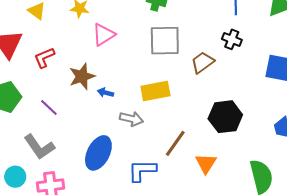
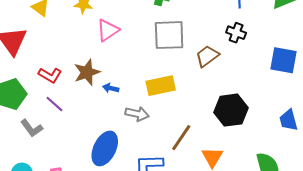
red L-shape: (44, 58) -> (50, 75), moved, turned -125
gray L-shape: (39, 147) -> (32, 128), moved, size x0.7

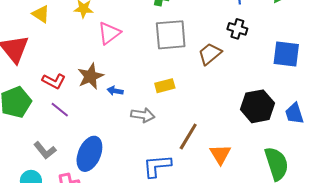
yellow rectangle: (161, 86) -> (165, 86), size x0.7
black hexagon: (231, 110) -> (257, 106), moved
gray L-shape: (32, 128) -> (45, 150), moved
blue ellipse: (105, 148) -> (89, 154), moved

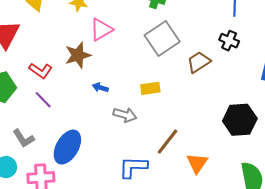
gray square: (171, 35) -> (162, 38), turned -36
brown star: (91, 76) -> (78, 55), moved

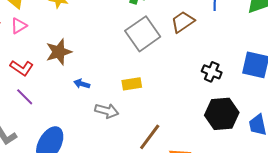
pink triangle: (101, 30) -> (19, 26), moved, size x0.7
black cross: (229, 41) -> (212, 72), moved
brown trapezoid: (199, 62) -> (183, 22), moved

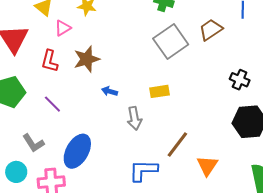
pink triangle: (19, 26) -> (63, 28), moved
red L-shape: (22, 68) -> (50, 61), moved, turned 70
gray arrow: (107, 111) -> (134, 118), turned 65

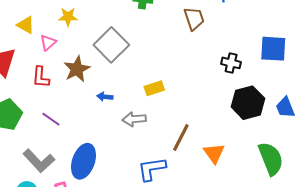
brown trapezoid: (211, 30) -> (194, 19), turned 115
gray square: (171, 41) -> (111, 45), moved
gray arrow: (134, 118) -> (134, 119), turned 105
gray L-shape: (33, 143) -> (39, 161), size x1.4

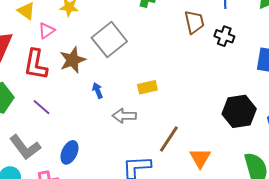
black cross: (231, 63) -> (224, 36), moved
red L-shape: (41, 77) -> (36, 64), size x1.4
blue arrow: (105, 97) -> (98, 90), turned 56
blue ellipse: (84, 161) -> (69, 152), size x0.7

